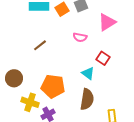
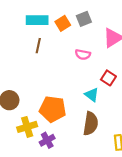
brown line: (40, 45) -> (38, 46), moved, turned -40
yellow cross: (30, 102) -> (27, 127), turned -36

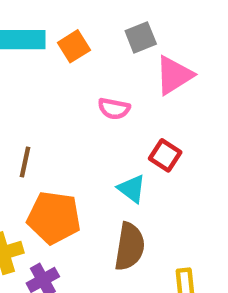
gray square: (84, 19) -> (141, 37), moved
brown line: (38, 46) -> (25, 162), moved

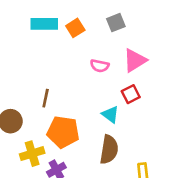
pink triangle: (174, 75) -> (135, 60), moved
red square: (165, 155) -> (131, 94), turned 30

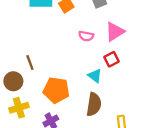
brown line: (46, 98) -> (30, 63), moved, turned -32
yellow cross: (32, 154) -> (19, 108), moved

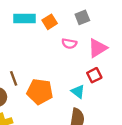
pink semicircle: (86, 36) -> (69, 44), moved
orange pentagon: (56, 90) -> (40, 92), moved

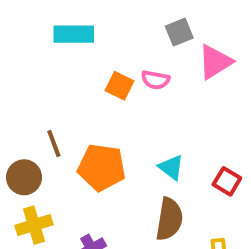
orange square: (50, 22) -> (120, 86), moved, turned -32
pink triangle: (98, 48) -> (215, 62), moved
red square: (94, 75) -> (227, 181), moved, turned -32

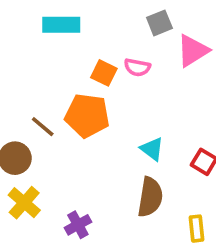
brown line: (54, 143) -> (43, 127), turned -30
orange pentagon: (102, 167) -> (87, 116), moved
yellow cross: (34, 225) -> (24, 203), turned -32

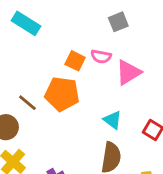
cyan rectangle: (61, 25) -> (26, 23), moved, turned 32
pink triangle: (193, 51) -> (128, 72), moved

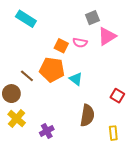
pink triangle: (128, 72) -> (107, 36), moved
cyan triangle: (113, 120) -> (76, 79), moved

